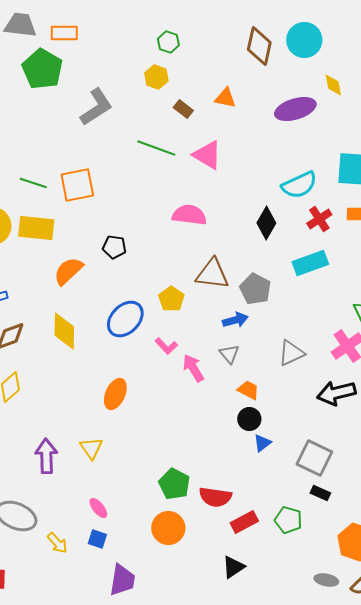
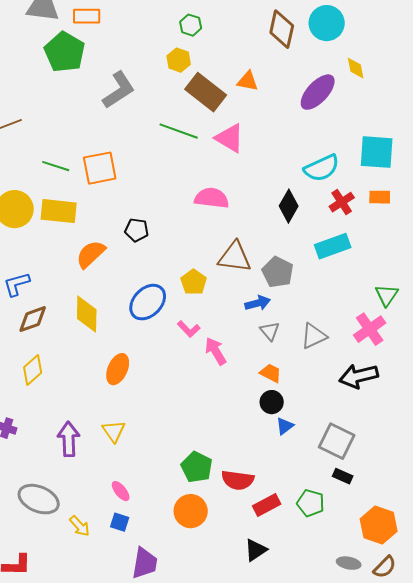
brown rectangle: (183, 109) -> (206, 92), size x2.0
purple ellipse: (295, 109) -> (318, 92), turned -30
gray triangle: (229, 354) -> (270, 331), moved
orange ellipse: (115, 394) -> (118, 369), moved

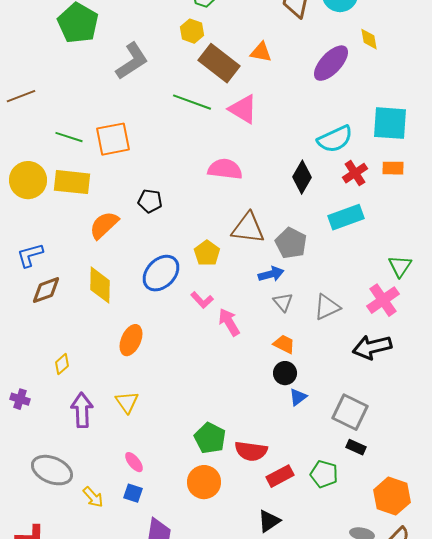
yellow diamond: (33, 370) -> (62, 364), moved, size x0.7

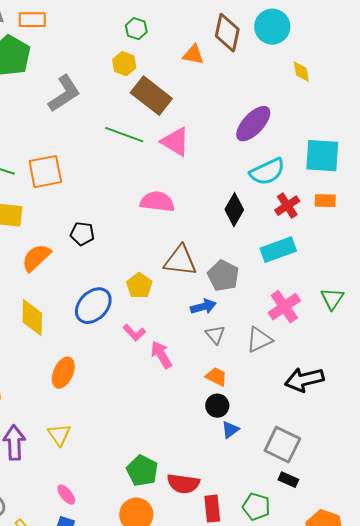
orange triangle: (261, 52) -> (193, 55), moved
purple ellipse: (331, 63) -> (253, 124), moved
pink cross: (383, 300) -> (284, 307), moved
red rectangle: (280, 476) -> (212, 509), turned -68

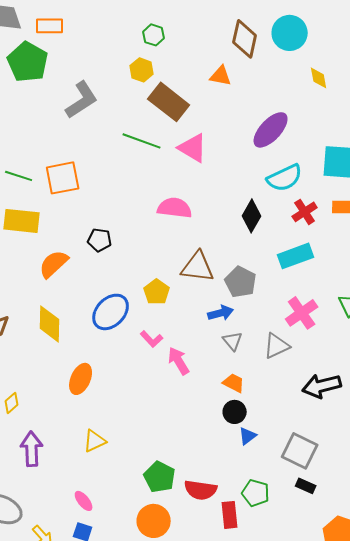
orange triangle: (193, 55) -> (221, 76), moved
yellow triangle: (59, 435) -> (95, 441), moved, turned 40
green pentagon: (256, 507) -> (256, 493), moved

